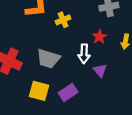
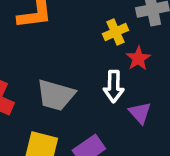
yellow cross: (63, 20) -> (115, 32), moved

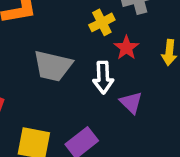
gray trapezoid: (56, 95) -> (53, 66), moved

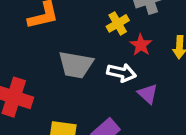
white arrow: (103, 77) -> (121, 73), turned -72

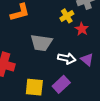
white arrow: (121, 73) -> (67, 58), moved

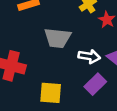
purple rectangle: (61, 84) -> (95, 84), moved

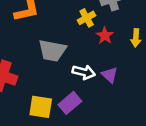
purple rectangle: (95, 84) -> (70, 103), moved

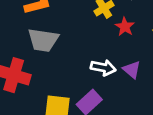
gray trapezoid: (52, 51) -> (43, 40), moved

